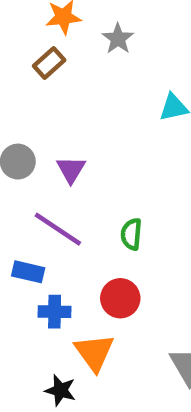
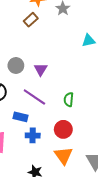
orange triangle: (94, 352) -> (63, 155), moved

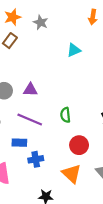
purple triangle: (41, 69) -> (30, 90), turned -48
red circle: (63, 129) -> (79, 145), moved

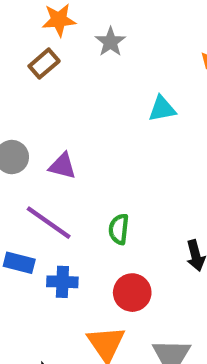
blue cross: (36, 159) -> (62, 282), moved

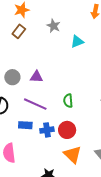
gray star: (110, 42) -> (53, 26), moved
red circle: (132, 293) -> (67, 130), moved

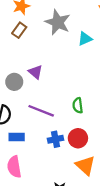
gray star: (53, 26) -> (58, 22), size x1.6
purple triangle: (37, 77) -> (35, 72), moved, turned 40
blue rectangle: (25, 125) -> (17, 137), moved

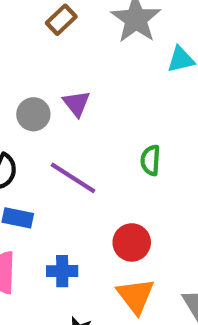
green semicircle: (78, 105) -> (150, 160), moved
blue cross: (55, 139) -> (62, 271), moved

